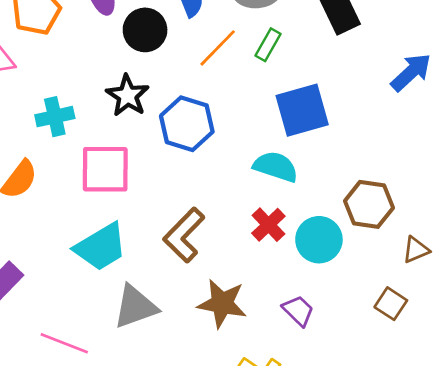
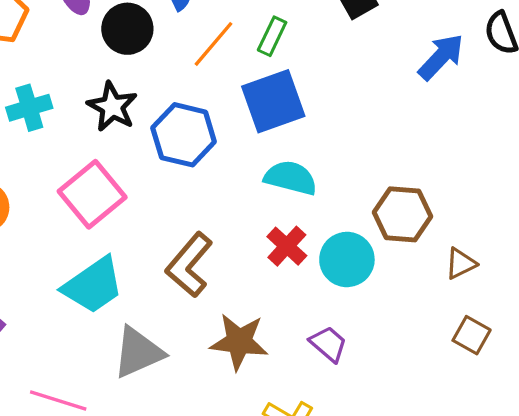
blue square: (302, 110) -> (273, 101), moved
cyan cross: (55, 117) -> (29, 108), moved
pink square: (105, 169) -> (92, 194), turned -36
brown square: (391, 304) -> (472, 335), moved

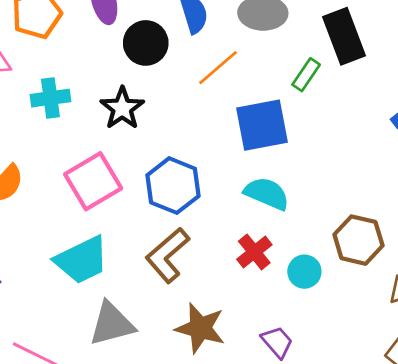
green rectangle: (272, 36) -> (306, 75), moved
blue hexagon: (184, 135) -> (173, 186), moved
cyan circle: (347, 259) -> (304, 272), size x0.7

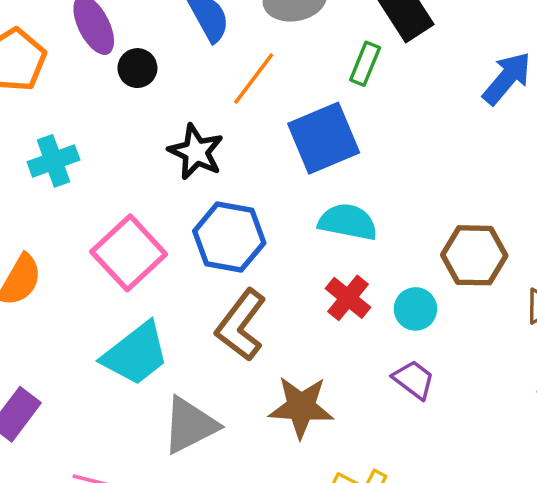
black circle: (146, 43) -> (137, 68), moved, size x0.7
black star: (122, 108) -> (196, 152), moved
purple trapezoid: (277, 342) -> (414, 380), moved

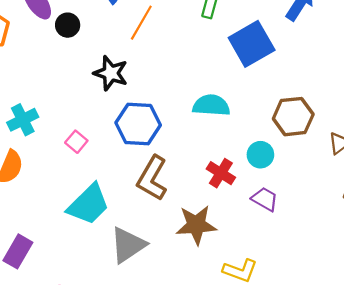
blue square: (324, 138) -> (252, 44), moved
cyan cross: (54, 161) -> (23, 120), moved
pink square: (129, 253) -> (76, 142), size x0.5
red cross: (348, 298) -> (221, 173), moved

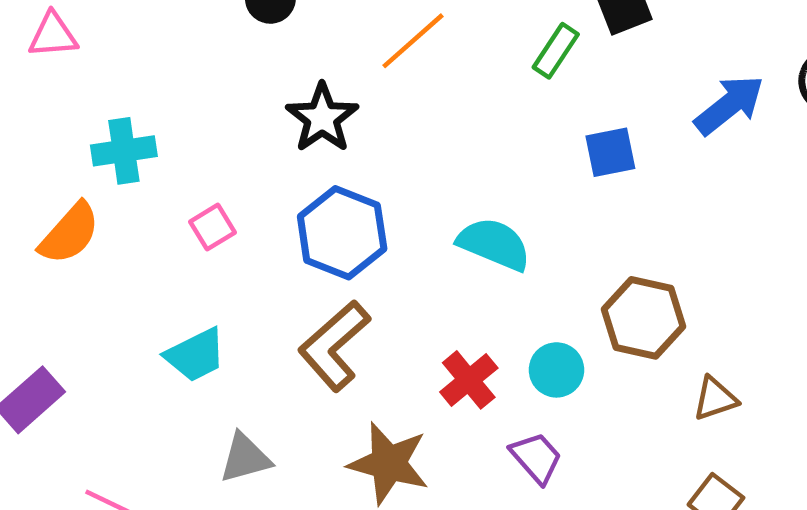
blue square: (252, 44) -> (610, 152), size x0.6
cyan trapezoid: (88, 204) -> (195, 355), size x0.7
gray triangle: (128, 245) -> (245, 458), size x0.7

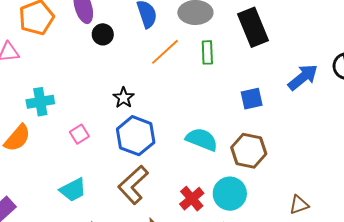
green rectangle: (556, 51) -> (207, 52), moved, turned -35
black star: (322, 118) -> (124, 98), moved, size x0.7
brown hexagon: (644, 318) -> (249, 151), moved
cyan circle: (556, 370) -> (230, 194), size x1.4

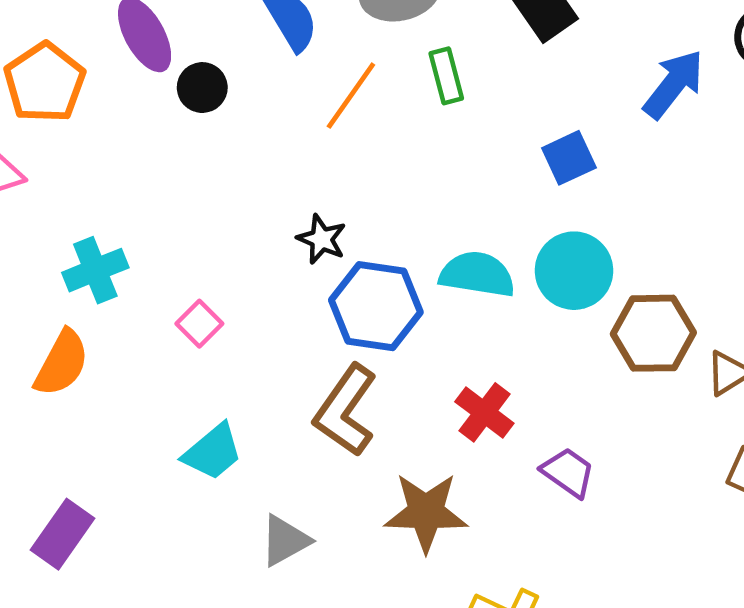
black star: (124, 98) -> (322, 239), moved
blue hexagon: (136, 136) -> (376, 306), moved
brown hexagon: (249, 151) -> (653, 333), moved
cyan circle: (230, 194) -> (574, 271), moved

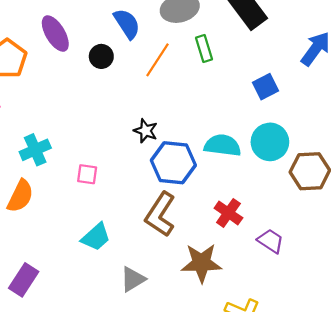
black circle: (202, 88) -> (101, 56), moved
pink square: (199, 324) -> (87, 174), turned -35

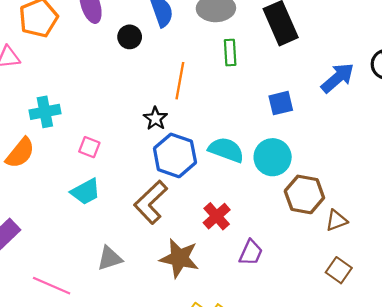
orange line: (158, 60) -> (180, 81), moved, turned -36
cyan trapezoid: (96, 237) -> (86, 192), moved
purple trapezoid: (271, 241) -> (251, 253), turned 68

